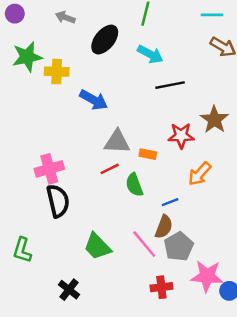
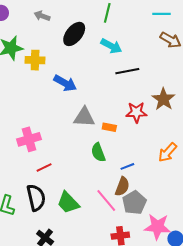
red line: (110, 169) -> (44, 167), moved
orange arrow: (200, 174) -> (167, 152), moved
black semicircle: (58, 201) -> (36, 198), moved

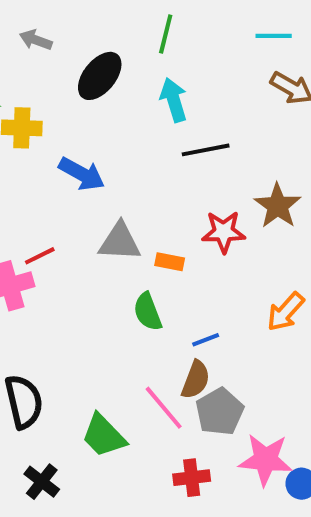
cyan arrow: (111, 46) -> (174, 100), turned -135
red line: (44, 167) -> (40, 256), moved
green trapezoid: (68, 203) -> (104, 436), moved

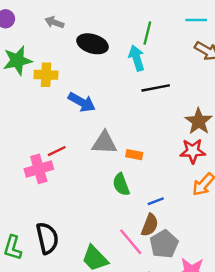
green line: (166, 34) -> (147, 33), moved
black ellipse: (100, 76) -> (93, 44), turned 68
red star: (224, 232) -> (193, 151), moved

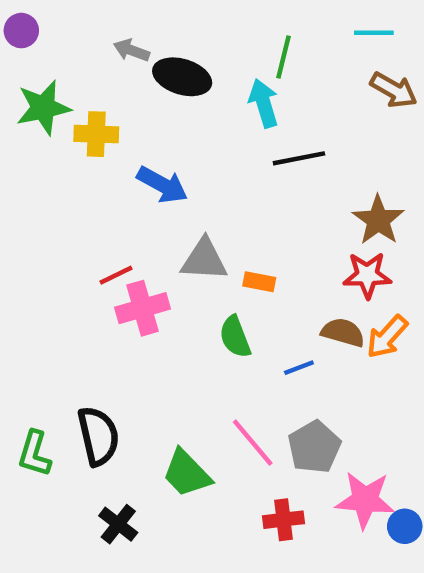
gray arrow: (54, 22) -> (131, 50), moved
pink cross: (39, 169) -> (142, 308), moved
brown semicircle: (150, 225) -> (343, 332), moved, turned -95

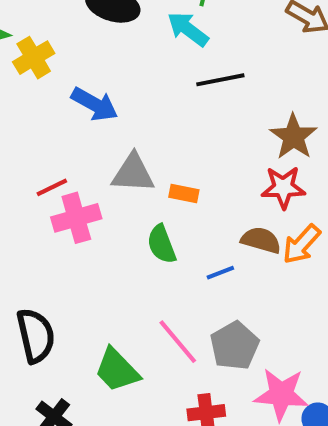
cyan arrow: (264, 103) -> (188, 29), turned -36
yellow cross: (96, 134) -> (34, 58), turned -33

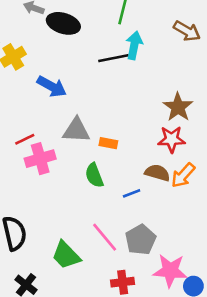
cyan arrow: (188, 29) -> (134, 45), moved, turned 64
black line: (220, 80) -> (114, 58), moved

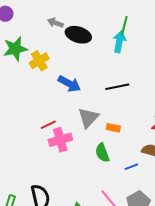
cyan arrow: (134, 45) -> (119, 42), moved
black line: (114, 58) -> (117, 87), moved
gray triangle: (76, 130) -> (88, 118), turned -50

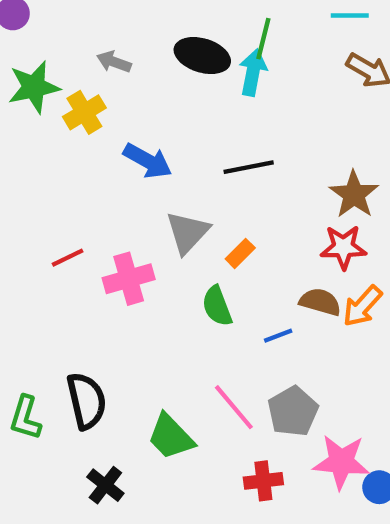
gray arrow: (55, 23) -> (114, 62), moved
black ellipse: (78, 35) -> (202, 56), moved
red line: (48, 125) -> (68, 258), moved
orange rectangle: (113, 128) -> (240, 253), turned -56

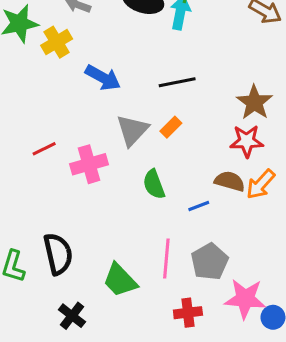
orange rectangle: (240, 253) -> (171, 127), moved
pink line: (234, 407) -> (166, 259), turned 45

